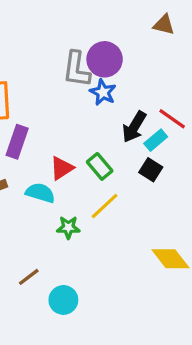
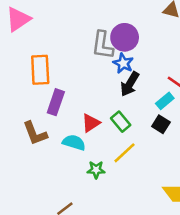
black arrow: (134, 127) -> (130, 84), moved

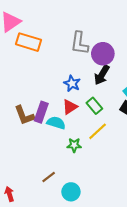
purple circle: (125, 37) -> (103, 54), moved
blue star: (123, 63) -> (72, 83), moved
orange rectangle: (40, 70) -> (28, 42), moved, turned -70
purple rectangle: (56, 102) -> (41, 112), moved

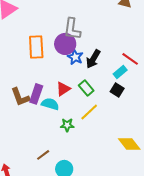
orange rectangle: (28, 42) -> (36, 47), moved, turned 70
purple circle: (103, 54) -> (65, 44), moved
blue star: (72, 83) -> (75, 57), moved

